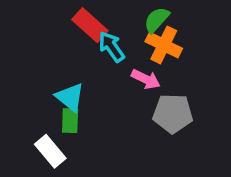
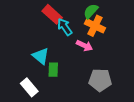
gray pentagon: (173, 113) -> (100, 80), moved
green rectangle: (70, 121) -> (53, 70), moved

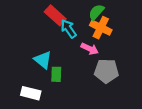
gray pentagon: (100, 80) -> (106, 71), moved
white rectangle: (29, 87) -> (31, 93), turned -36

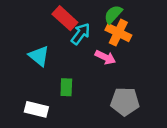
cyan arrow: (69, 29) -> (81, 34), turned 72
cyan triangle: (43, 60) -> (39, 56), moved
gray pentagon: (106, 71) -> (125, 102), moved

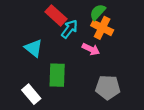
green rectangle: (66, 87) -> (57, 75), size x1.5
white rectangle: (36, 109) -> (31, 94), turned 36

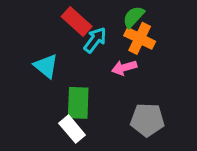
pink arrow: (91, 49) -> (124, 68), turned 138
white rectangle: (31, 94) -> (72, 129), moved

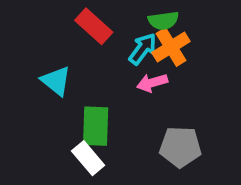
green semicircle: (133, 17) -> (163, 21), turned -140
orange cross: (140, 38) -> (171, 47), turned 32
cyan arrow: (95, 40) -> (143, 49), moved

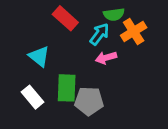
orange cross: (171, 47) -> (134, 31), moved
gray pentagon: (180, 147) -> (89, 101), moved
white rectangle: (88, 158) -> (33, 97), moved

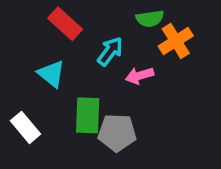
red rectangle: (65, 18) -> (65, 24), moved
cyan arrow: (99, 34) -> (110, 51), moved
white rectangle: (33, 97) -> (25, 127), moved

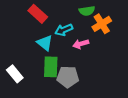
cyan arrow: (110, 51) -> (64, 30), turned -150
cyan triangle: (51, 74) -> (45, 43), moved

